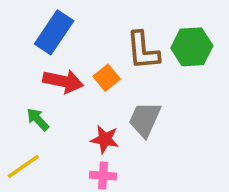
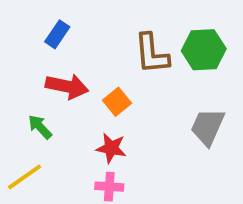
blue rectangle: (54, 32) -> (57, 34), size x0.6
orange square: (107, 78) -> (117, 102), moved
gray trapezoid: (145, 119) -> (208, 127), moved

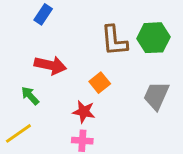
blue rectangle: (57, 34) -> (43, 14), moved
orange square: (117, 102) -> (100, 83), moved

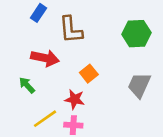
brown L-shape: (114, 41) -> (71, 30), moved
yellow line: (18, 133) -> (45, 119), moved

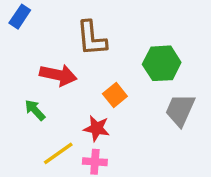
blue rectangle: (38, 13) -> (20, 17), moved
green hexagon: (137, 34) -> (162, 63), moved

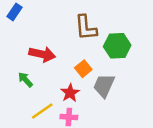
brown L-shape: (92, 38) -> (86, 28), moved
gray trapezoid: (180, 110) -> (104, 86), moved
red star: (97, 128) -> (70, 93), turned 30

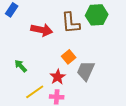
green hexagon: (117, 46) -> (97, 15), moved
red arrow: (42, 54) -> (42, 30), moved

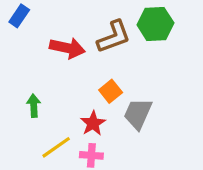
brown L-shape: (71, 23) -> (114, 37), turned -105
green arrow: (21, 66) -> (34, 106), turned 40

